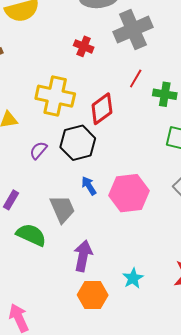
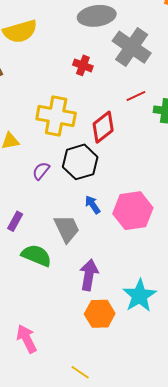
gray cross: (133, 30) -> (132, 47), turned -30
red line: (136, 79) -> (136, 96), turned 36
cyan star: (133, 278) -> (139, 296), size x1.6

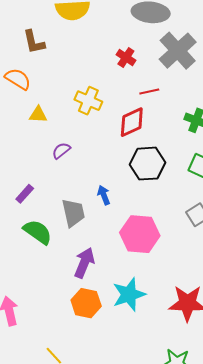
red line: (136, 96) -> (149, 91), moved
yellow cross: (56, 116) -> (88, 101), size x0.7
black hexagon: (80, 162) -> (147, 164), moved
pink hexagon: (133, 211) -> (140, 234), moved

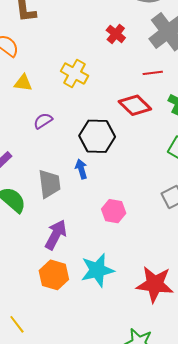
red line: (149, 91) -> (153, 73), moved
red diamond: (132, 122) -> (135, 105), moved, turned 64
black hexagon: (147, 164) -> (97, 136), moved
pink hexagon: (140, 234) -> (114, 211), size x0.6

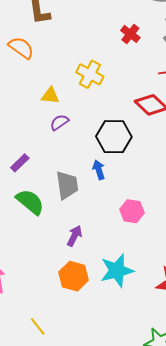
yellow triangle: (23, 83) -> (50, 96), moved
purple arrow: (56, 235) -> (75, 236), size x0.7

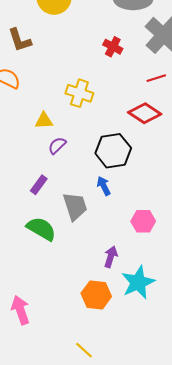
purple rectangle: (20, 163) -> (39, 185), moved
purple arrow: (75, 236) -> (111, 257), moved
yellow line: (38, 326) -> (84, 350), moved

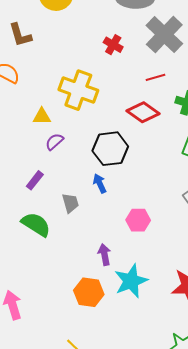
yellow cross: (79, 93) -> (78, 90), size x1.4
gray trapezoid: (75, 206) -> (70, 203), size x0.7
purple arrow: (111, 257) -> (104, 255), turned -30

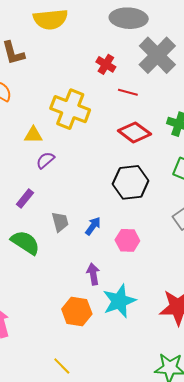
red line: (156, 77) -> (128, 92), moved, turned 30
black hexagon: (110, 149) -> (131, 182), moved
blue arrow: (100, 183) -> (93, 226), moved, turned 60

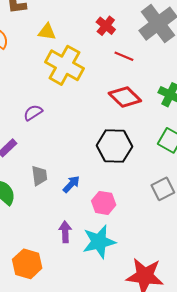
yellow triangle: (33, 135) -> (47, 32), moved
cyan star: (119, 301) -> (99, 242), moved
orange hexagon: (77, 311) -> (27, 264), moved

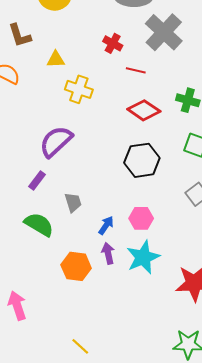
yellow cross: (64, 65) -> (79, 89), size x0.7
purple semicircle: (33, 113) -> (56, 141), size x1.8
blue arrow: (71, 184) -> (106, 225), moved
orange hexagon: (27, 264) -> (76, 266), moved

